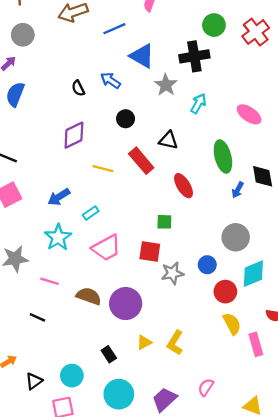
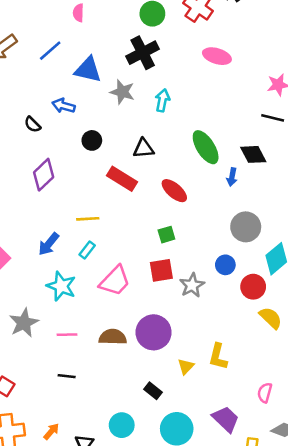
pink ellipse: (249, 114) -> (217, 56), moved
yellow line: (103, 169) -> (88, 219), moved
purple trapezoid: (164, 399) -> (226, 419), turned 104

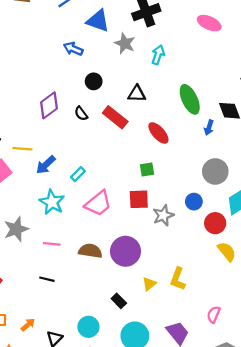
black semicircle: (32, 124) -> (81, 114), moved
yellow line: (88, 219) -> (22, 149), moved

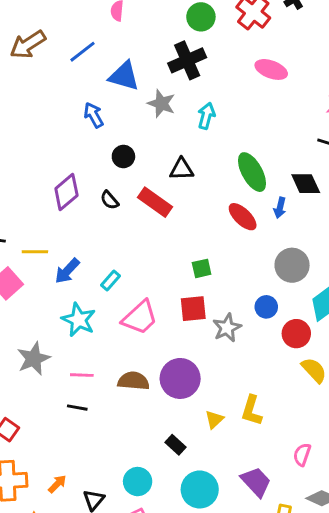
blue arrow: (73, 49) -> (94, 115), turned 42
red ellipse: (158, 133) -> (243, 217), moved
black line: (47, 279) -> (77, 408), moved

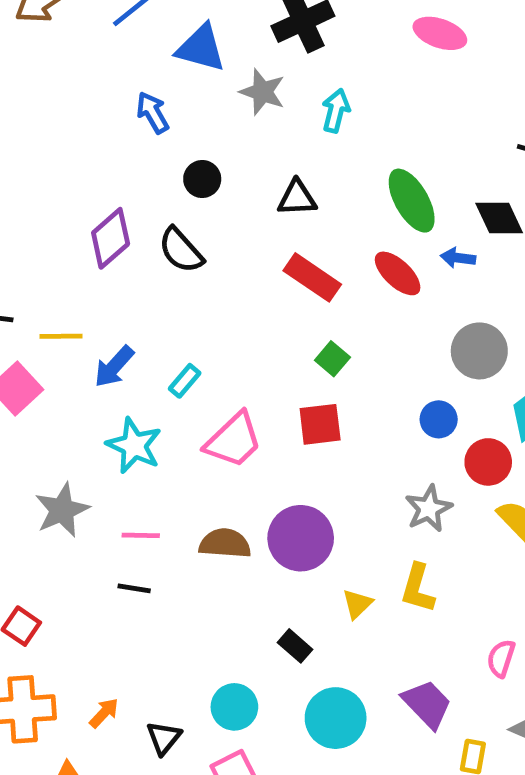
black semicircle: (110, 200) -> (181, 250), size x1.5
red rectangle: (155, 202) -> (312, 277), moved
blue arrow: (280, 208) -> (458, 258), turned 84
green square: (202, 268) -> (332, 359), turned -36
gray star: (227, 328) -> (429, 509), moved

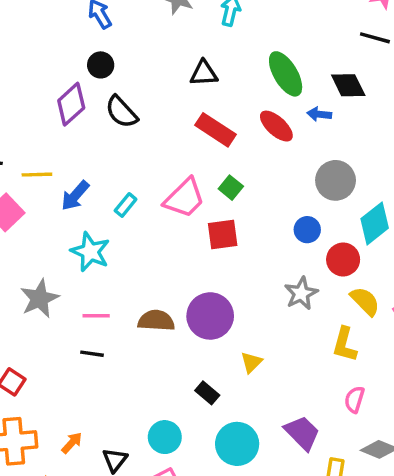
black circle: (202, 179) -> (101, 65), moved
pink trapezoid: (234, 440) -> (184, 198), moved
yellow L-shape: (418, 588) -> (345, 344), moved

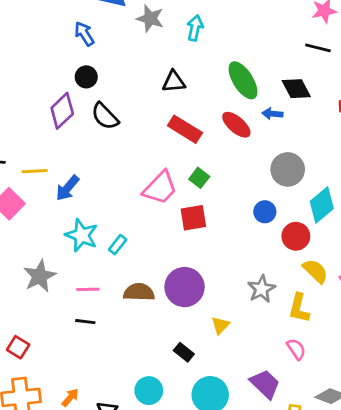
cyan rectangle: (126, 205) -> (118, 245), moved
gray star: (301, 293) -> (261, 289), moved
pink semicircle: (354, 399) -> (296, 349), moved, turned 130

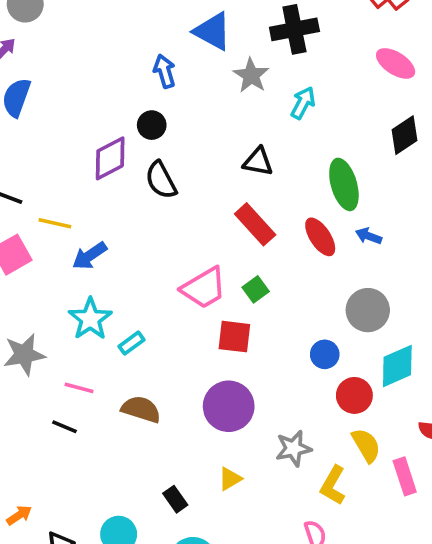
black diamond: (296, 89) -> (404, 135), moved, turned 68
purple circle: (185, 287) -> (229, 406), moved

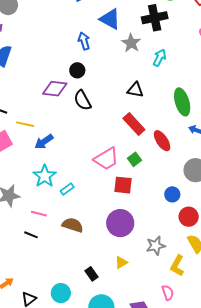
purple diamond: (110, 158) -> (55, 89), turned 35
red ellipse: (320, 237) -> (162, 141), moved

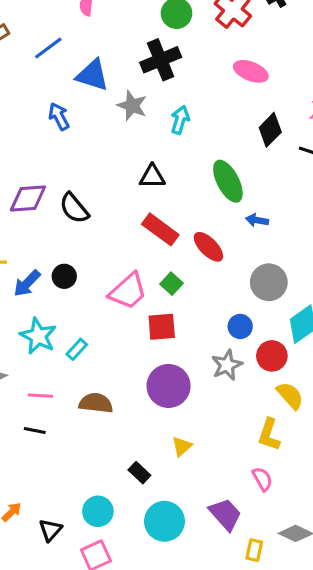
black circle: (77, 70) -> (64, 276), moved
gray star: (156, 246) -> (227, 365), moved

